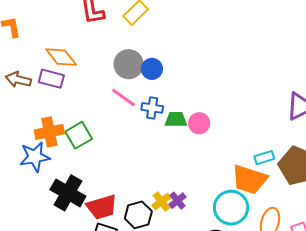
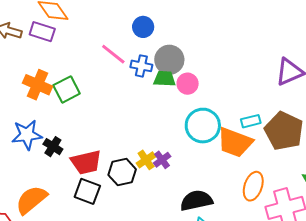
gray circle: (129, 64) -> (169, 60), moved
orange cross: (49, 132) -> (38, 85), turned 32
blue star: (35, 157) -> (27, 135), moved
black cross: (68, 193) -> (53, 147), size x0.6
cyan circle: (231, 208) -> (203, 126), moved

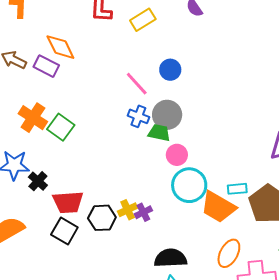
blue circle: (143, 27) -> (170, 70), moved
pink line: (113, 54) -> (137, 84), moved
pink circle: (188, 84) -> (177, 155), moved
green square: (67, 89) -> (61, 127), turned -36

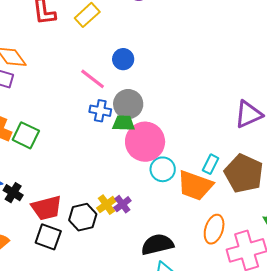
pink circle: (177, 155) -> (145, 142), size x1.8
cyan circle: (189, 185) -> (163, 169), size x0.7
cyan rectangle: (237, 189) -> (211, 164), turned -48

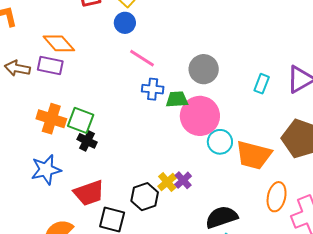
blue circle: (123, 59) -> (125, 23), moved
gray circle: (128, 104) -> (204, 69), moved
cyan rectangle: (211, 164) -> (262, 84), moved
black cross: (13, 193) -> (87, 141), moved
red trapezoid: (47, 208) -> (89, 193), moved

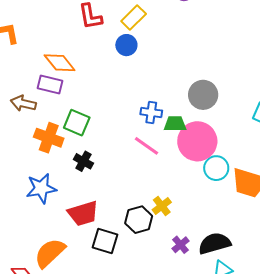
pink line: (142, 58) -> (147, 146), moved
brown arrow: (17, 68) -> (23, 103), moved
green square: (81, 120) -> (77, 123), moved
purple cross: (183, 180) -> (181, 245), moved

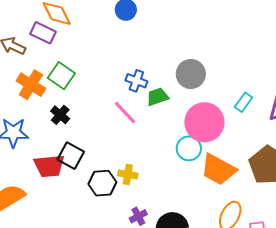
green trapezoid: (175, 124) -> (157, 97), turned -30
pink circle: (197, 141) -> (204, 122), moved
yellow cross: (162, 206) -> (128, 174), turned 36
black square: (105, 241) -> (71, 156), moved

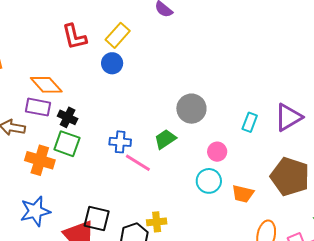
blue cross: (136, 81) -> (120, 142), moved
black cross: (60, 115) -> (68, 117), moved
pink circle: (204, 122) -> (217, 152), size x0.5
orange trapezoid: (218, 170) -> (243, 194), size x0.6

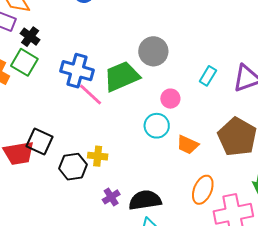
green trapezoid: (165, 139) -> (122, 76), size x1.6
blue cross: (120, 142) -> (77, 71), size x1.5

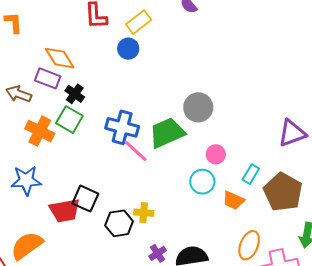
cyan rectangle: (208, 76) -> (251, 174), moved

